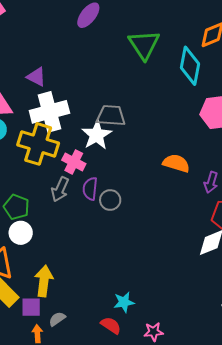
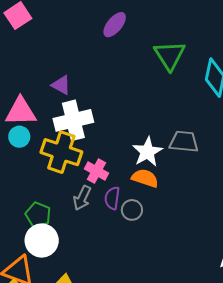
gray trapezoid: (111, 116) -> (184, 142), moved
white star: (97, 135) -> (147, 152), moved
orange semicircle: (176, 163) -> (145, 178), moved
white circle: (21, 233) -> (42, 241), size x1.4

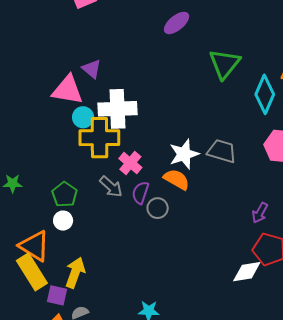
purple triangle: (61, 85) -> (92, 69), moved
cyan circle: (19, 137) -> (83, 117), moved
yellow cross: (61, 152) -> (99, 138), turned -30
gray arrow: (82, 198) -> (111, 187), turned -85
white circle: (42, 241) -> (63, 221), size x0.6

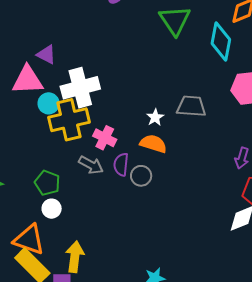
white star: (184, 154) -> (155, 117), size x0.6

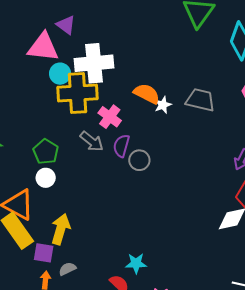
orange semicircle: (153, 144) -> (147, 94), moved

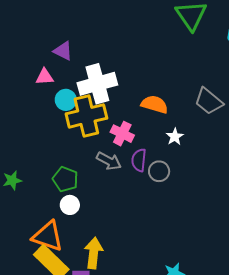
pink triangle: (43, 47) -> (44, 77), size x0.6
gray trapezoid: (200, 100) -> (209, 101), turned -144
white star: (163, 105) -> (175, 137), moved

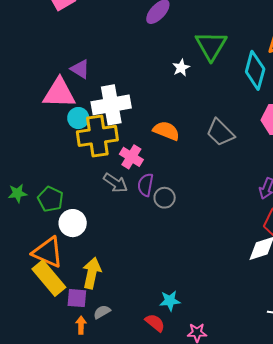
pink triangle: (44, 77) -> (59, 93), size x1.8
white star: (175, 137) -> (181, 68), moved
green pentagon: (65, 179) -> (51, 199), moved
white circle: (70, 205) -> (73, 223), size x1.4

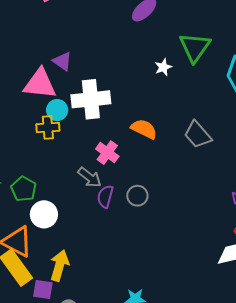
yellow cross: (97, 136) -> (48, 127), moved, size x0.6
purple semicircle: (145, 185) -> (105, 197), moved

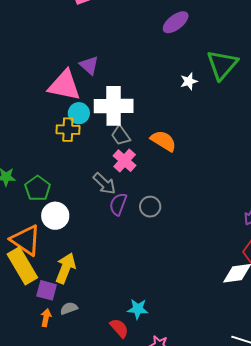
gray trapezoid: (198, 135) -> (121, 136), moved, size x0.7

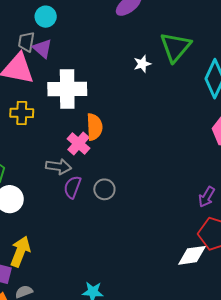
cyan circle: (79, 113) -> (46, 17), moved
gray trapezoid: (121, 136) -> (26, 42), moved, turned 45
orange semicircle: (163, 141) -> (94, 127), moved, turned 56
gray arrow: (104, 184) -> (59, 167), turned -35

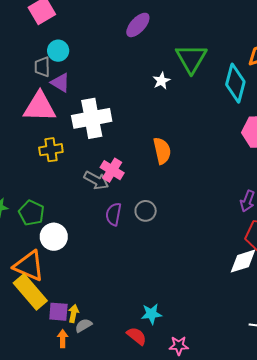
gray trapezoid: (26, 42) -> (42, 67), moved
orange semicircle: (94, 127) -> (162, 151), moved
gray arrow: (59, 167) -> (96, 180), moved, turned 30
yellow arrow: (20, 252) -> (73, 314), moved, size x0.6

